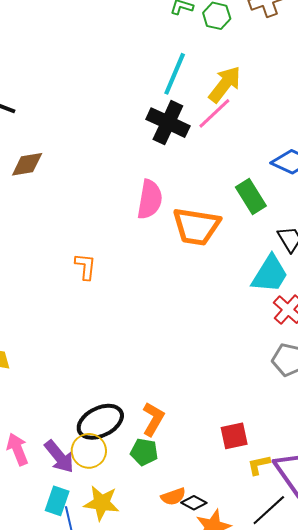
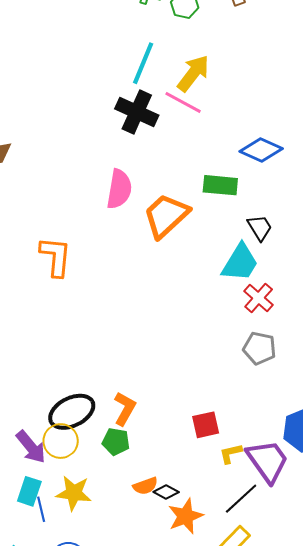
pink line: (214, 113) -> (183, 102), turned 72
green rectangle: (251, 196) -> (220, 185), turned -52
orange trapezoid: (196, 226) -> (166, 216), turned 129
orange L-shape: (85, 266) -> (56, 257), size x1.5

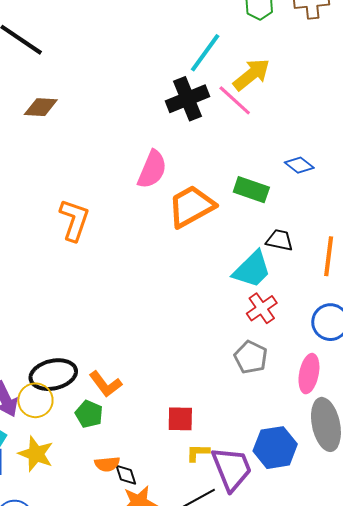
black cross: (137, 112) -> (187, 99), turned 30
blue diamond: (261, 150) -> (299, 165), size x0.7
black trapezoid: (260, 228) -> (279, 240), turned -60
orange L-shape: (125, 409) -> (105, 384), turned 100
black diamond: (166, 492) -> (126, 475), turned 30

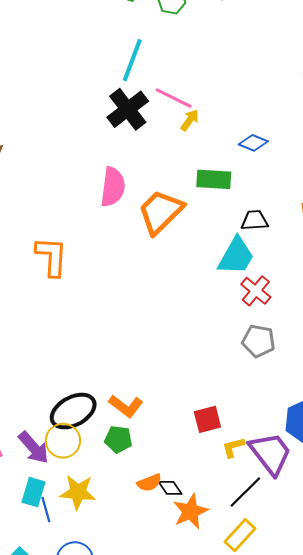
yellow arrow: (252, 74) -> (190, 120), moved, size x0.6

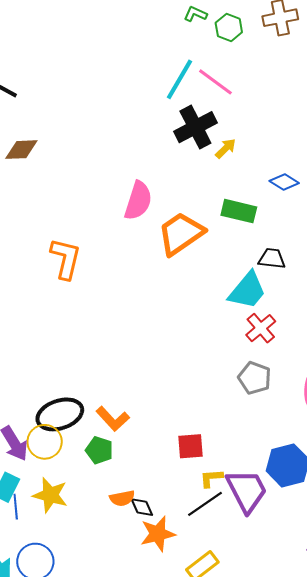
pink line: (174, 98) -> (215, 82), moved
black cross: (128, 109) -> (195, 127), moved
black line: (245, 492) -> (205, 504), moved

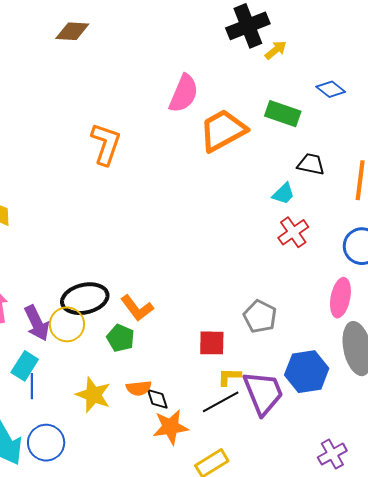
cyan trapezoid: (247, 291) -> (284, 194), size x0.6
gray pentagon: (255, 378) -> (260, 316), moved
yellow star: (50, 495) -> (93, 395), moved

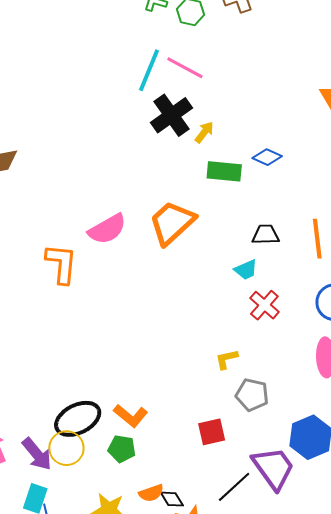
pink semicircle: (184, 94) -> (107, 229), moved, turned 51
green rectangle: (283, 114) -> (224, 171), moved
cyan trapezoid: (284, 194) -> (246, 270), turned 35
yellow L-shape: (229, 377) -> (227, 359), moved

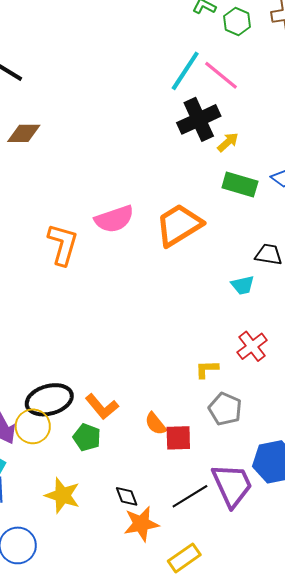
red cross: (264, 305) -> (252, 346), moved
orange semicircle: (151, 493) -> (156, 424), moved, turned 60

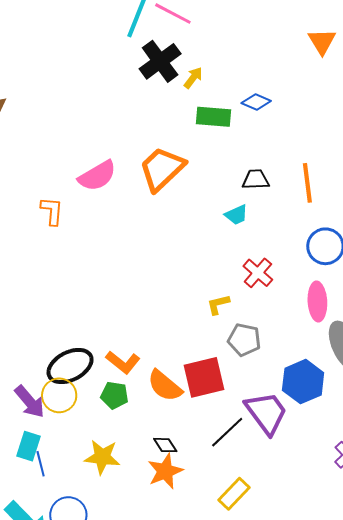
orange L-shape: (63, 244) -> (52, 211), size x0.7
orange semicircle: (156, 424) -> (165, 386), moved, size x1.5
red square: (178, 438) -> (204, 377), size x1.5
orange star: (141, 524) -> (165, 471), moved

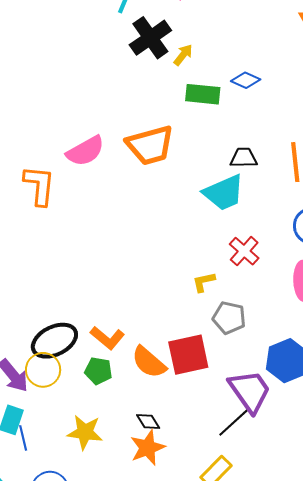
orange trapezoid: (162, 169) -> (150, 145), turned -153
orange L-shape: (52, 211) -> (39, 185), size x1.4
cyan trapezoid: (236, 215) -> (224, 193), size x1.8
black line: (227, 432) -> (235, 422), moved

